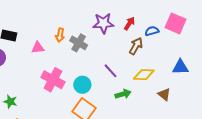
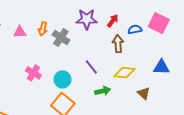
brown arrow: (136, 46) -> (118, 44), turned -36
pink triangle: (38, 48) -> (20, 32), moved
pink cross: (53, 80) -> (33, 73), size x0.7

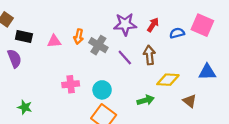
brown arrow: (118, 44) -> (149, 55), moved
purple line: (91, 67) -> (125, 57), moved
pink cross: (33, 73) -> (71, 84), turned -35

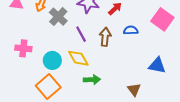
blue semicircle: (177, 33) -> (131, 30), moved
yellow diamond: (168, 80) -> (78, 58), moved, turned 45

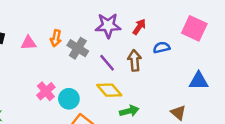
pink cross: (23, 48) -> (46, 91), turned -35
cyan circle: (52, 60) -> (69, 99), moved

